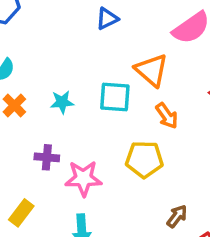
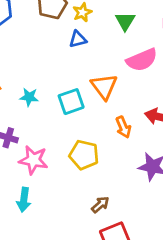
cyan square: (115, 97) -> (71, 102), turned -35
orange arrow: (167, 116) -> (123, 127), moved

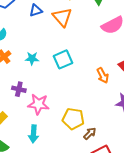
blue triangle: (78, 39) -> (36, 11), moved
orange triangle: (104, 87) -> (62, 17), moved
yellow pentagon: (84, 155) -> (73, 119), moved

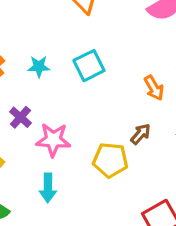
purple cross: (19, 89) -> (20, 117), turned 32
brown arrow: (90, 133) -> (141, 134), moved

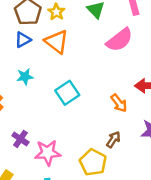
cyan star: (39, 67) -> (25, 77), moved
yellow pentagon: (110, 160) -> (93, 162), turned 30

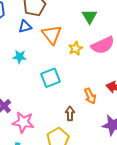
yellow star: (56, 12) -> (75, 48), moved
brown arrow: (113, 139) -> (70, 114), moved, turned -48

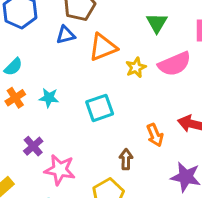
orange triangle: (52, 35) -> (103, 47), turned 45
cyan star: (20, 57) -> (49, 98), moved

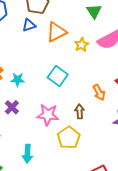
cyan star: (49, 98) -> (18, 80), moved
cyan square: (100, 108) -> (58, 76), turned -30
pink star: (60, 170) -> (48, 115), moved

